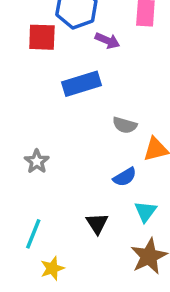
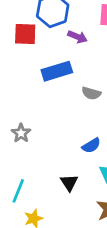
gray semicircle: (125, 125) -> (91, 93), moved

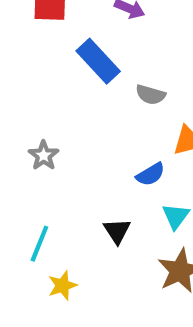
blue rectangle: (57, 71) -> (98, 61), turned 64

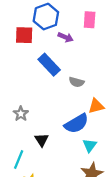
blue semicircle: (151, 174) -> (76, 123), size x1.6
black triangle: (117, 231) -> (42, 140), moved

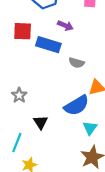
red square: (24, 35) -> (23, 31), moved
purple arrow: (66, 37) -> (65, 26), moved
blue rectangle: (49, 65) -> (48, 45), turned -30

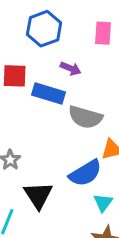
gray semicircle: (77, 63) -> (85, 117), size x1.6
black triangle: (41, 122) -> (38, 195), size x1.5

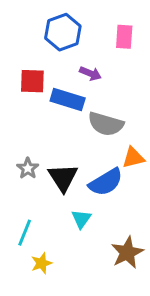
black triangle: (38, 195) -> (63, 178), moved
cyan triangle: (103, 203) -> (81, 219), moved

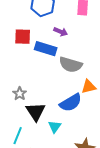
black triangle: (63, 178) -> (36, 112), moved

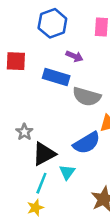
red square: (23, 37) -> (16, 61), moved
black triangle: (36, 112) -> (44, 154), turned 35
cyan line: (18, 136) -> (41, 183), moved

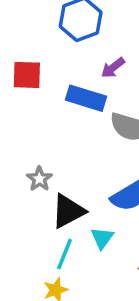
purple arrow: (74, 56) -> (113, 68), turned 119

